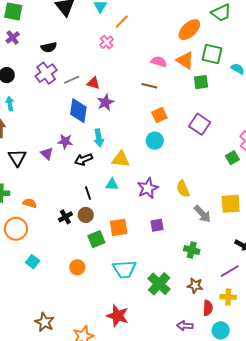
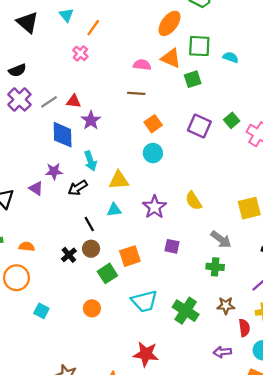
green square: (232, 158) -> (232, 120), moved
gray arrow: (202, 214) -> (221, 239), moved
purple square: (157, 225) -> (172, 246), turned 32

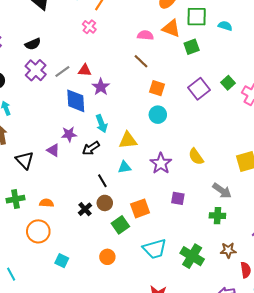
brown line: (136, 93) -> (141, 61), turned 42
orange square: (153, 124) -> (157, 88), turned -35
purple square: (199, 126) -> (199, 89), turned 30

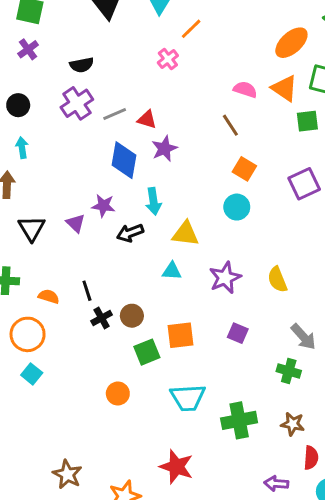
black line: (102, 181) -> (87, 291), moved
green cross: (192, 256) -> (239, 420), turned 35
cyan square: (62, 261) -> (32, 374), moved

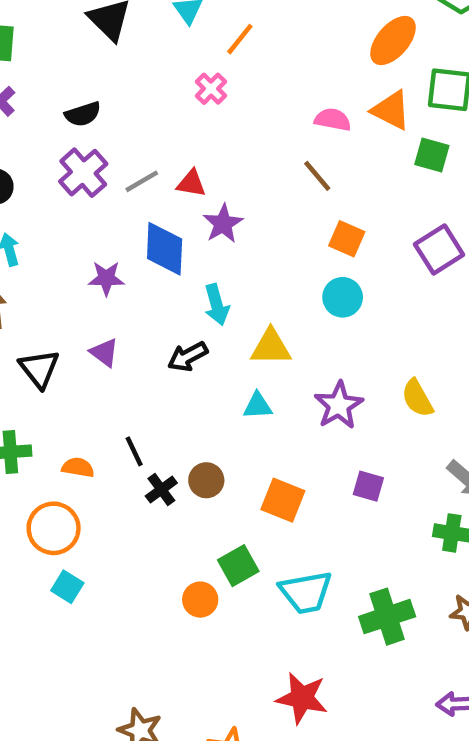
green square: (307, 121) -> (432, 155), turned 30
purple star: (103, 206) -> (106, 278), moved
orange square: (181, 335) -> (283, 500), turned 36
green square: (147, 352) -> (238, 566), moved

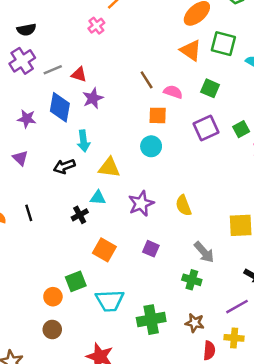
pink semicircle: (333, 120) -> (173, 92), moved
green square: (432, 155) -> (210, 88), moved
orange square: (347, 239) -> (158, 115), turned -30
brown circle: (206, 480) -> (52, 330), moved
black cross: (161, 489) -> (80, 215), moved

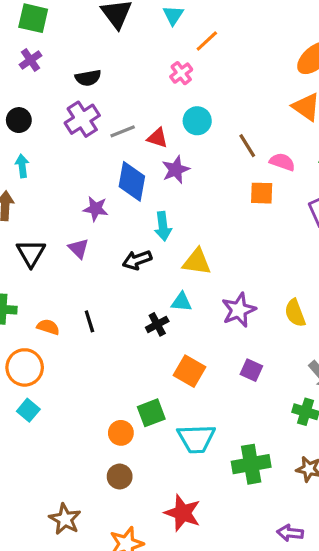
purple star: (27, 119) -> (96, 209), moved
cyan circle: (151, 146) -> (197, 121), moved

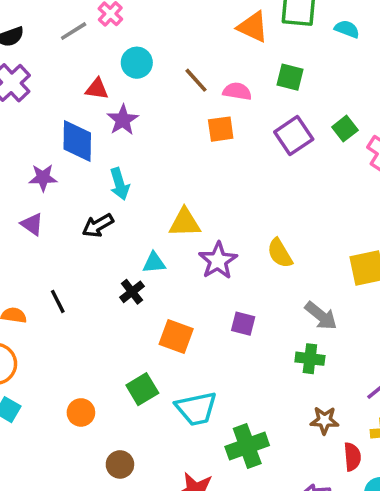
gray line: (123, 131) -> (74, 31), moved
yellow triangle: (197, 262) -> (185, 223), moved
orange circle: (121, 433) -> (81, 412), moved
green cross: (251, 464) -> (247, 446), moved

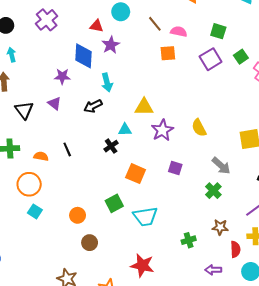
green square: (290, 77) -> (218, 31), moved
green cross: (310, 359) -> (213, 191), turned 35
green cross: (247, 446) -> (189, 240), moved, size x0.6
brown circle: (120, 464) -> (90, 243), moved

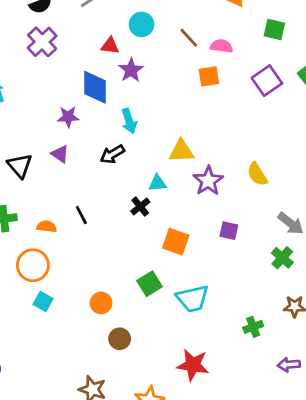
green square: (218, 31) -> (274, 29), moved

